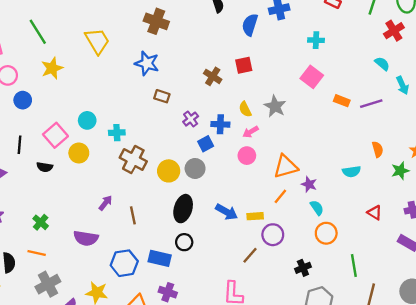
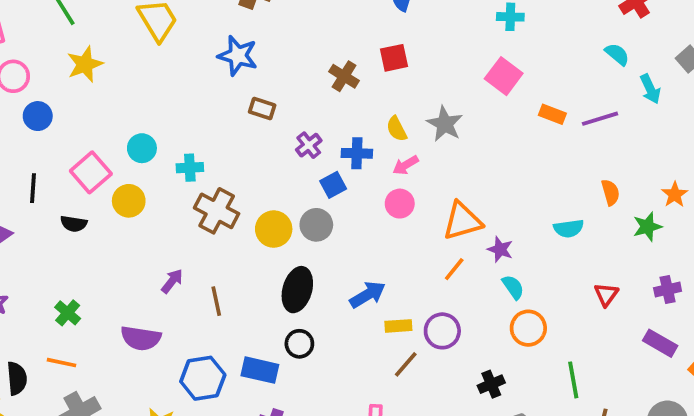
blue arrow: (227, 212) -> (368, 295), turned -60
red triangle: (375, 213) -> (606, 294), turned 35
yellow rectangle: (255, 216) -> (398, 326), moved

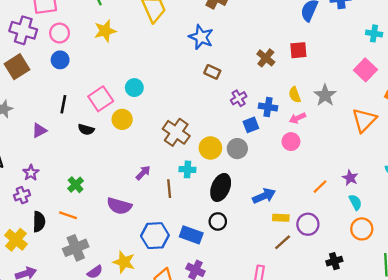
blue circle: (38, 116) -> (60, 60), moved
cyan cross: (190, 168) -> (187, 169), moved
orange triangle: (462, 221) -> (364, 120), moved, turned -36

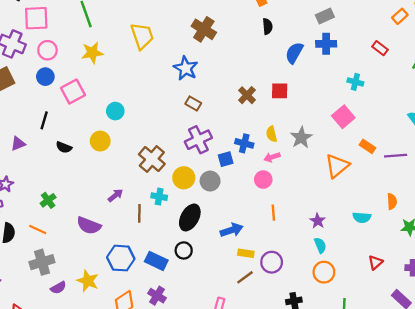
purple cross: (239, 98) -> (198, 140), moved, size x1.6
pink square: (101, 99) -> (73, 92), moved
orange line: (320, 187) -> (273, 213), moved, turned -56

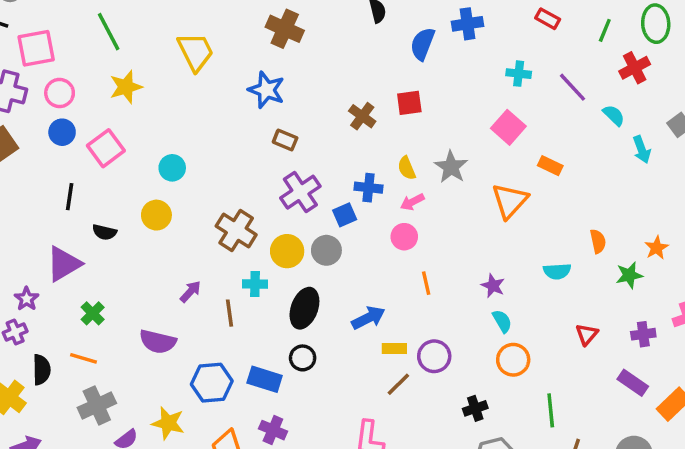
purple triangle: (18, 144) -> (64, 264), moved, size x1.6
purple line: (396, 156) -> (573, 87), moved, turned 60

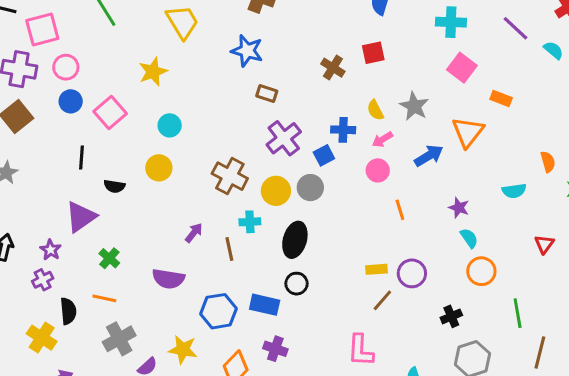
cyan cross: (519, 74) -> (451, 22), moved, size x1.4
yellow star: (126, 87) -> (153, 72), moved
blue arrow: (368, 318) -> (429, 156), moved

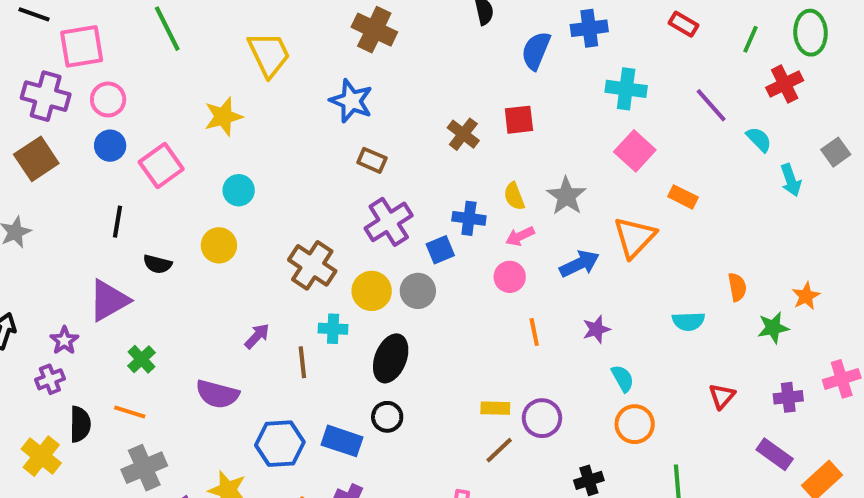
purple star: (459, 208) -> (596, 329), moved, turned 30

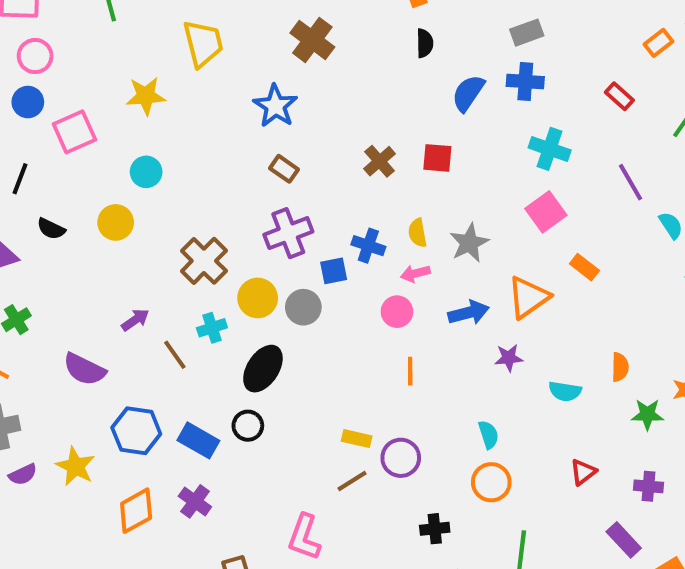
cyan cross: (333, 329) -> (212, 328), turned -32
purple star: (596, 329) -> (509, 358), moved
brown line: (302, 362) -> (175, 355), turned -40

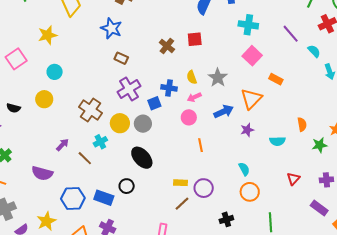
black ellipse: (263, 369) -> (142, 158), moved, turned -65
yellow star: (75, 466) -> (46, 221), turned 30

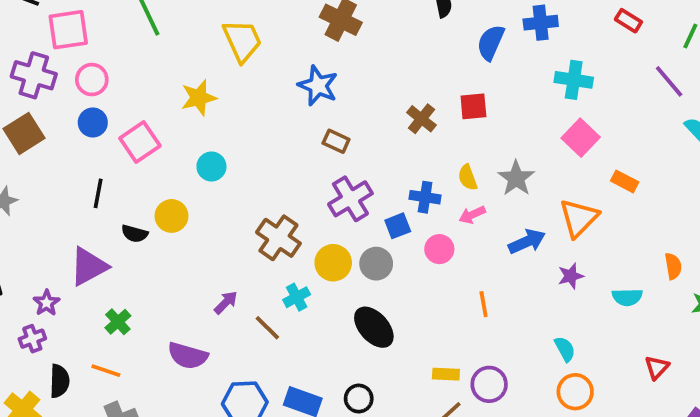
purple line: (291, 34) -> (669, 81), moved
yellow circle: (44, 99) -> (171, 216), moved
pink circle: (189, 117) -> (439, 249), moved
black circle: (127, 186) -> (359, 398), moved

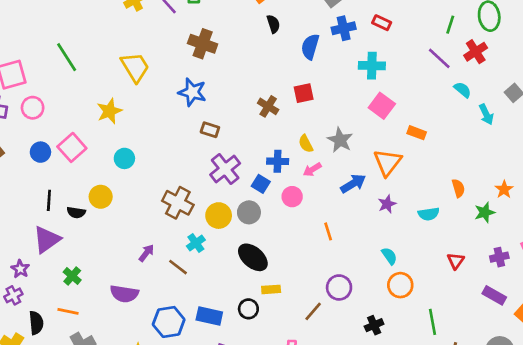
red rectangle: (628, 21) -> (382, 23), moved
blue circle: (93, 122) -> (40, 152), moved
black line: (98, 193) -> (49, 200), moved
blue square: (398, 226) -> (261, 184), turned -30
yellow rectangle: (446, 374) -> (271, 289), moved

